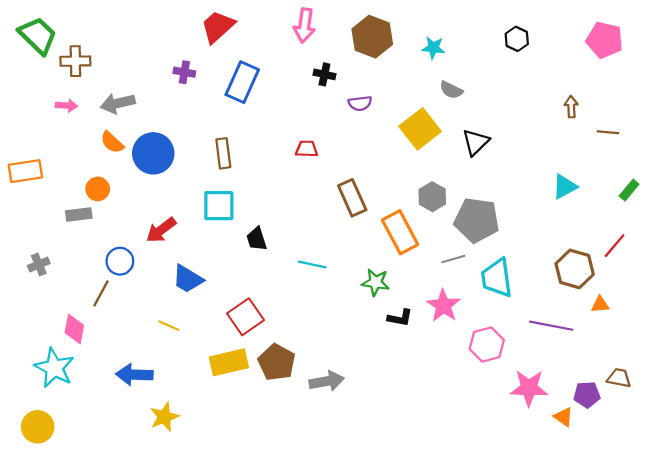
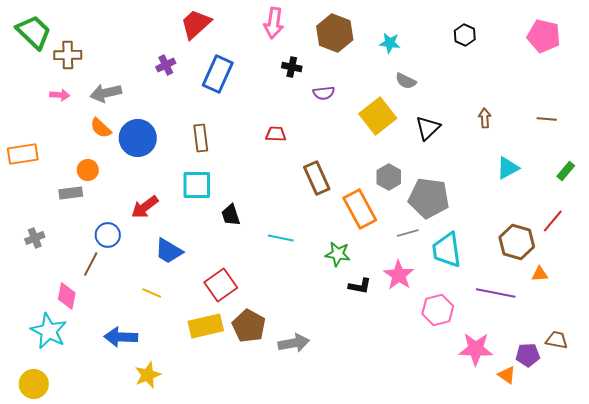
purple cross: (184, 72) -> (166, 65), turned -36
brown arrow: (571, 107) -> (485, 118), moved

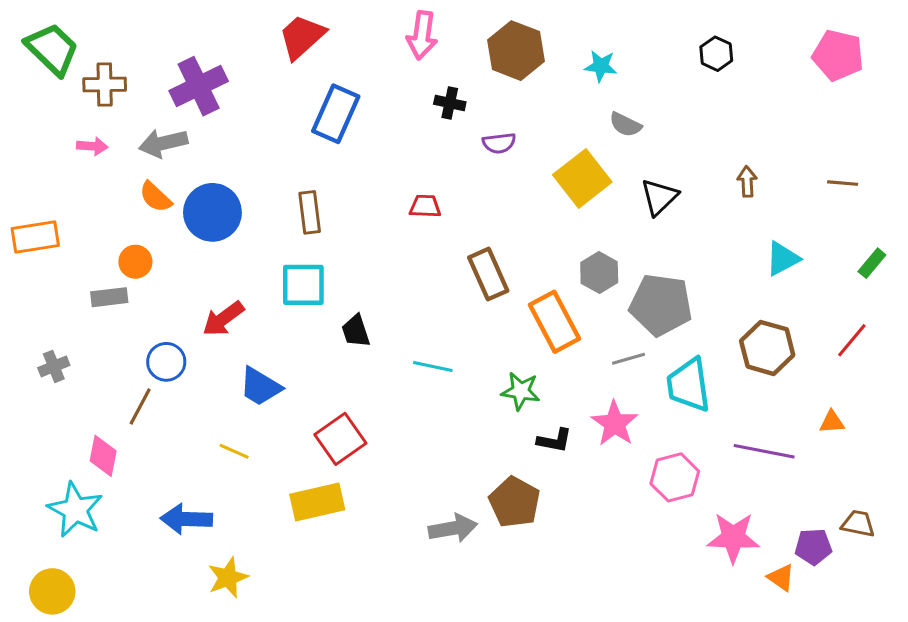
purple cross: (166, 65) -> (199, 86), moved, size x1.8
brown hexagon: (517, 242) -> (767, 348), moved
brown pentagon: (249, 326) -> (514, 502), moved

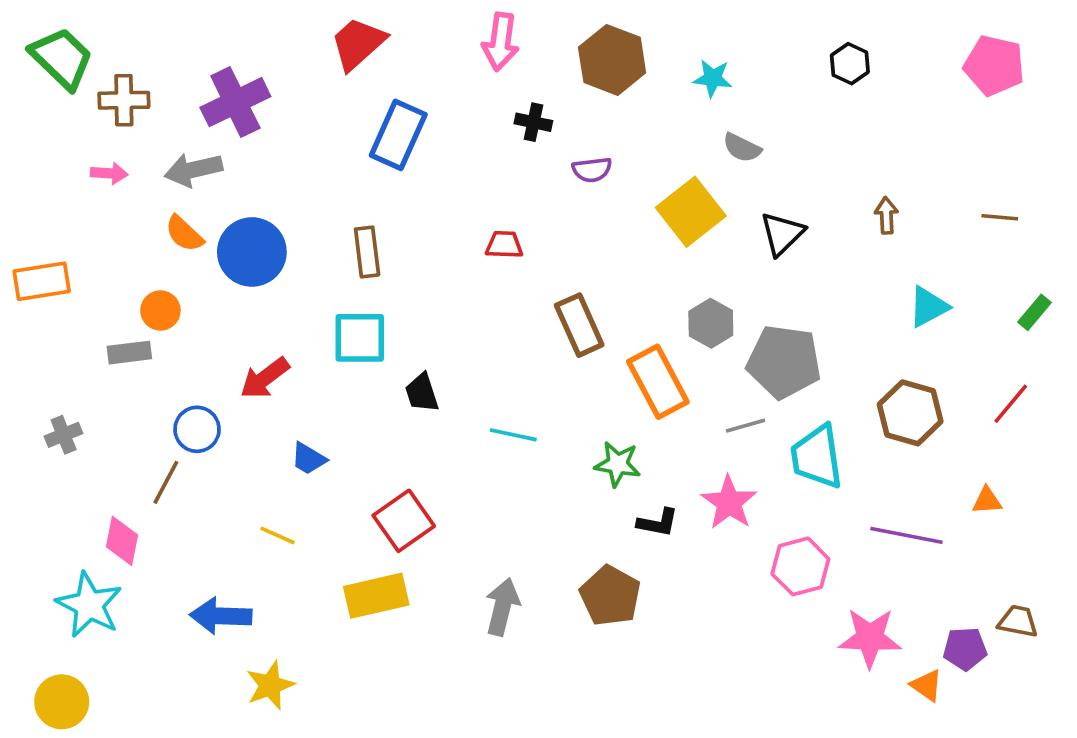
blue trapezoid: (260, 386) -> (309, 459), size x0.7
gray arrow: (453, 528) -> (502, 607), moved, turned -66

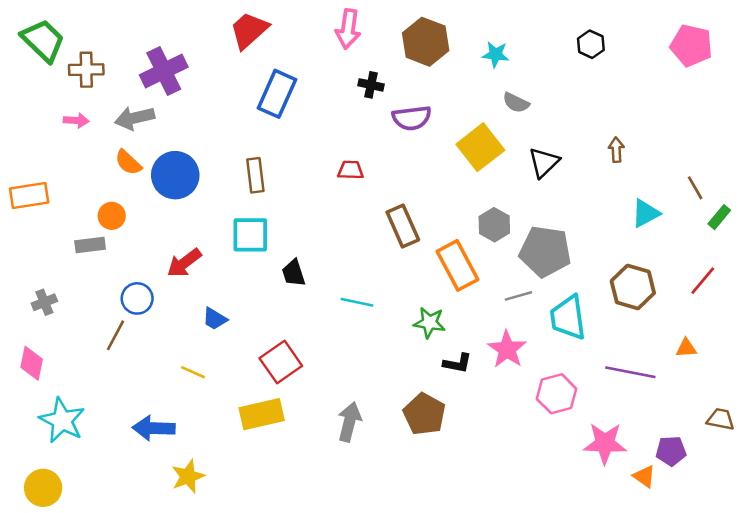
purple semicircle: (592, 170) -> (412, 118), size x1.4
brown line: (1000, 217) -> (695, 188), moved, turned 55
pink diamond: (122, 541) -> (32, 363), moved
brown trapezoid: (1018, 621) -> (721, 419), moved

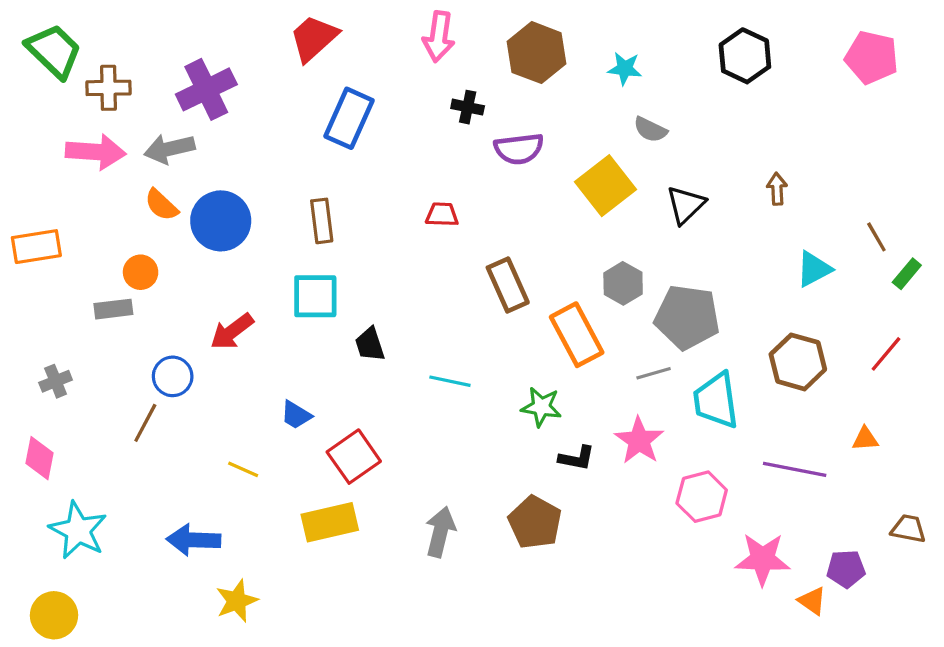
black hexagon: (591, 44) -> (745, 56), size x1.5
pink arrow: (76, 120) -> (96, 152), size x1.8
blue trapezoid: (215, 319) -> (296, 415), moved

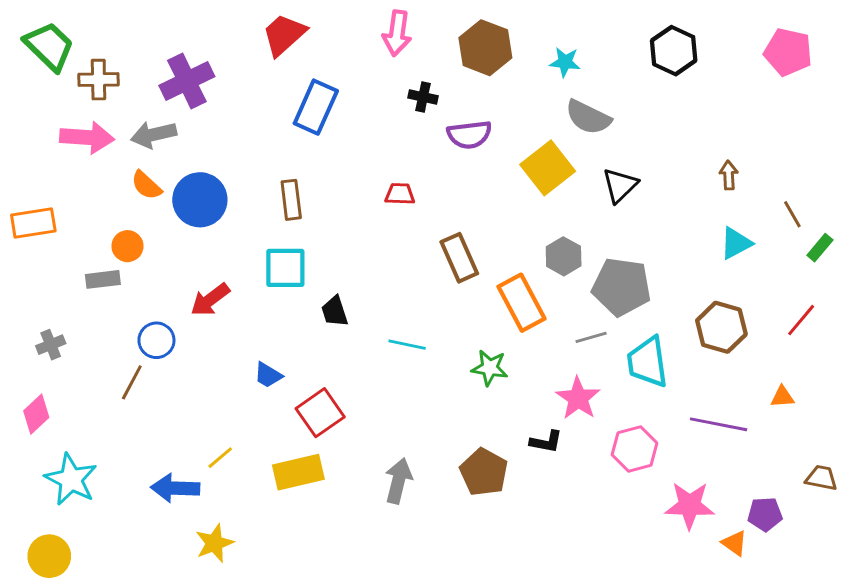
gray semicircle: (650, 130) -> (588, 117), size x1.5
brown arrow: (777, 189) -> (729, 175), moved
pink diamond: (40, 458) -> (36, 414), turned 36
black L-shape: (577, 458) -> (546, 442), moved
yellow line: (243, 469) -> (220, 458), moved, turned -64

